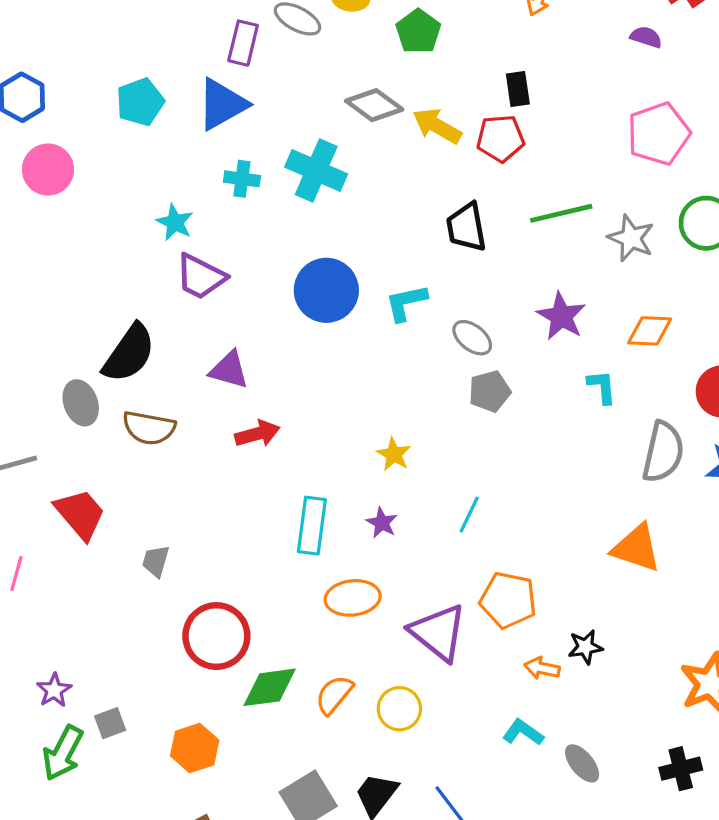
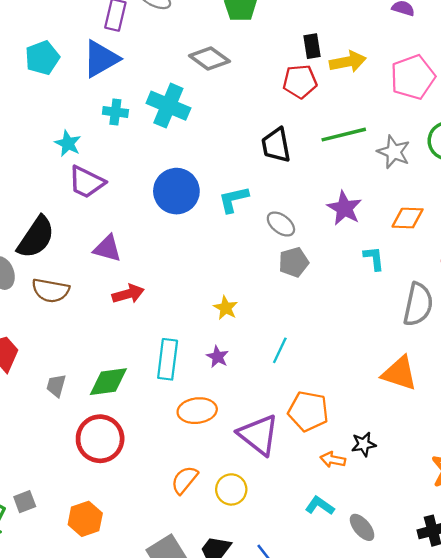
yellow arrow: (437, 126) -> (348, 62), moved, turned 140
green diamond: (270, 687) -> (108, 382), moved

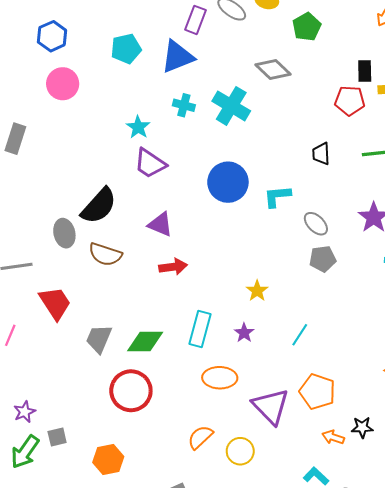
black trapezoid: (276, 145) -> (321, 154), size x0.7
gray trapezoid: (56, 386) -> (99, 339), size x1.4

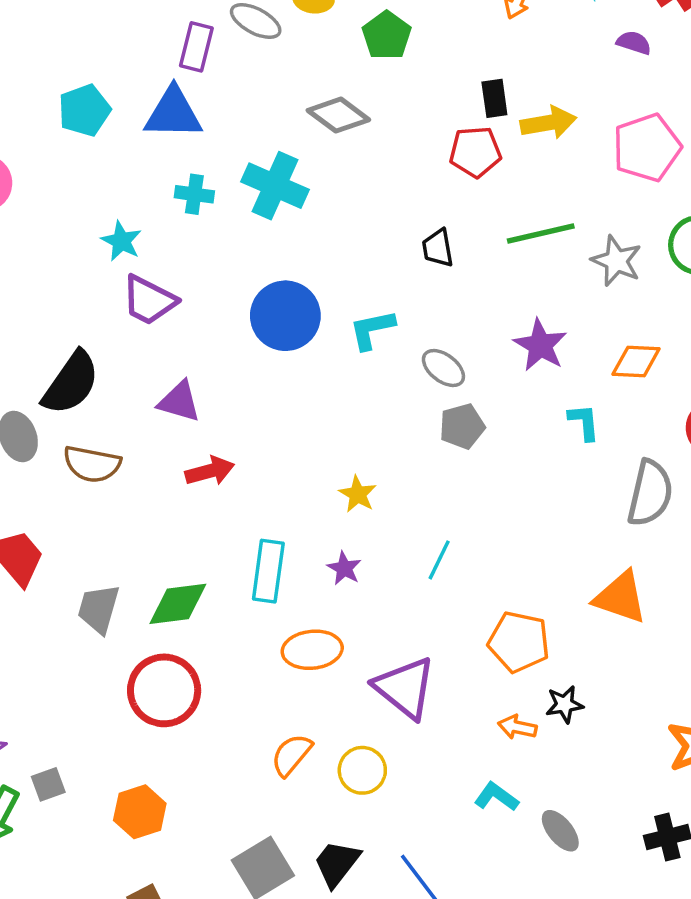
blue triangle: (177, 57) -> (173, 113), turned 30
orange pentagon: (317, 392) -> (519, 642), moved

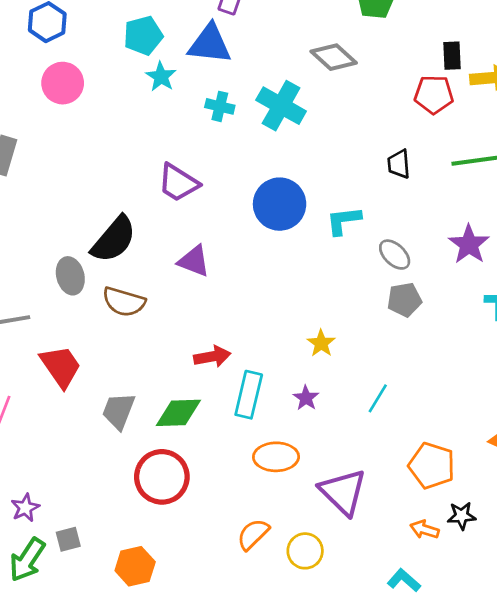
cyan star: (121, 241) -> (161, 77), moved
red arrow: (210, 471) -> (212, 357), moved

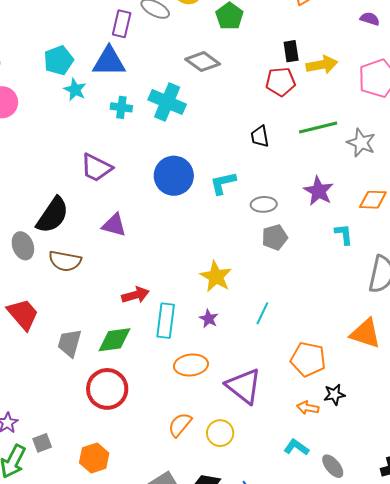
gray ellipse: (395, 255) -> (264, 204), turned -40
yellow star: (321, 343) -> (216, 277), size x1.5

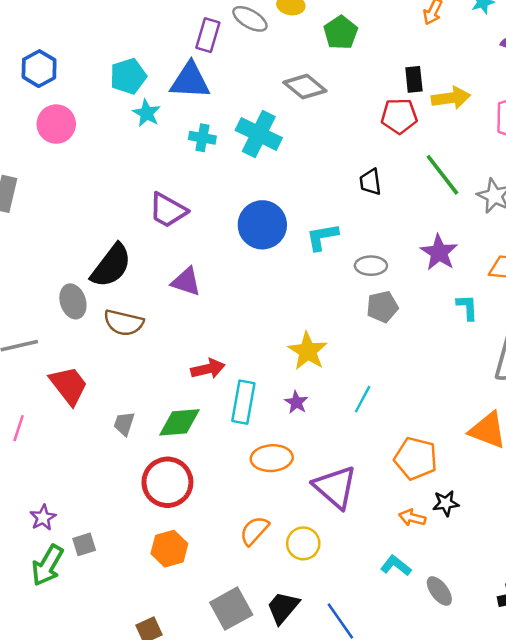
green line: (318, 128) -> (442, 175), turned 63
gray trapezoid: (70, 343) -> (124, 424), size x0.7
orange hexagon: (94, 458) -> (169, 549), moved

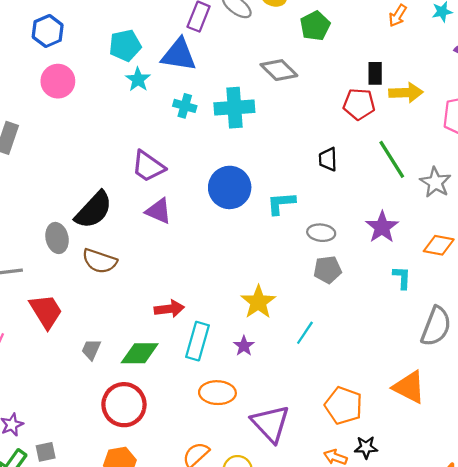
cyan cross: (259, 134) -> (234, 108), turned -36
purple triangle: (186, 282) -> (159, 211), moved
cyan line: (363, 399) -> (305, 333), moved

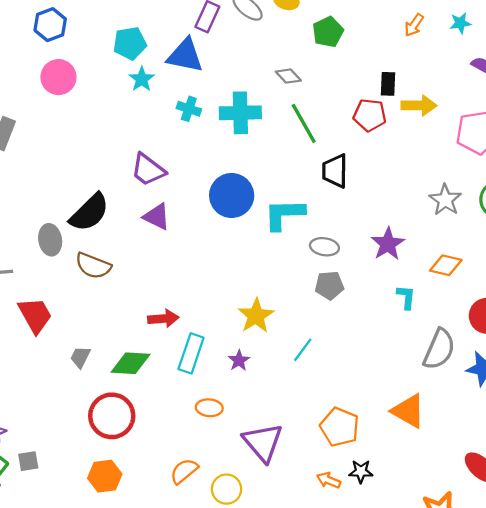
gray diamond: (279, 70) -> (288, 76), size x0.7
black trapezoid: (328, 159) -> (335, 171), size x1.4
green line: (392, 159) -> (304, 123), moved
cyan L-shape: (281, 203) -> (284, 214), size x1.4
orange ellipse: (217, 393) -> (209, 408), size x0.7

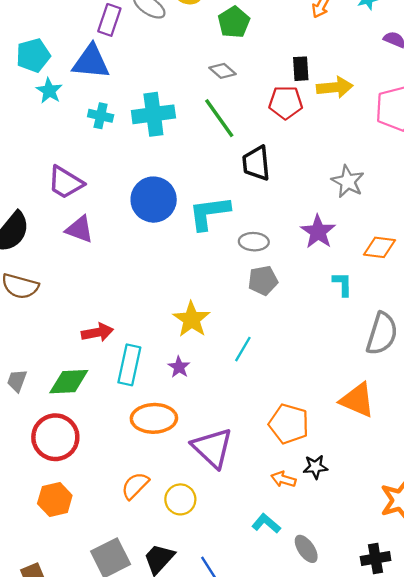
gray diamond: (288, 76) -> (223, 71), moved
gray star: (445, 200) -> (348, 181), moved
orange ellipse: (209, 408) -> (154, 418), size x1.6

